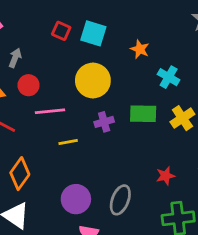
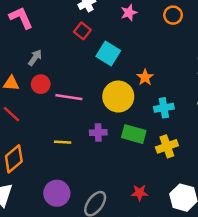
red square: (61, 31) -> (82, 31), moved
cyan cross: (169, 77) -> (164, 108), turned 36
yellow circle: (93, 81) -> (118, 97), moved
pink line: (50, 111) -> (69, 97), moved

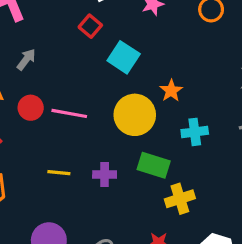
red circle: (41, 84) -> (31, 108), moved
purple cross: (98, 132) -> (105, 174), moved
yellow cross: (167, 146) -> (180, 199), moved

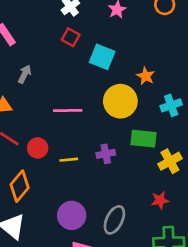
red circle: (31, 108) -> (38, 148), moved

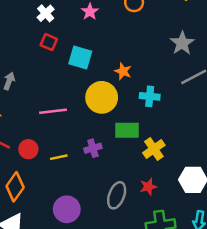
cyan cross: (171, 105) -> (150, 96), turned 30
gray ellipse: (114, 220) -> (117, 195), moved

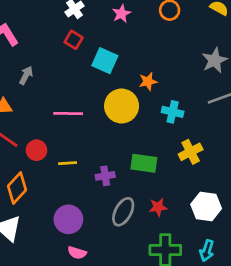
orange star: (123, 71) -> (148, 81), turned 30
green rectangle: (127, 130) -> (144, 163), moved
purple cross: (93, 148) -> (105, 176), moved
yellow cross: (154, 149) -> (191, 152), moved

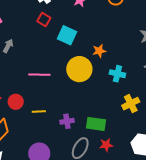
green rectangle: (144, 163) -> (96, 124), moved

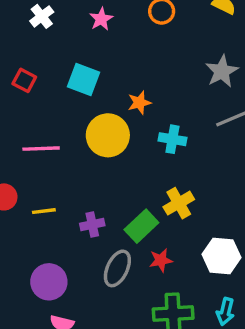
red square: (44, 19) -> (24, 80), moved
yellow cross: (131, 104) -> (179, 203), moved
green rectangle: (96, 124) -> (141, 226), turned -48

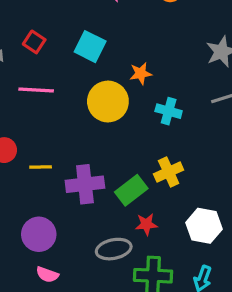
pink line: (41, 149) -> (36, 90), moved
purple cross: (92, 225) -> (85, 184), size x1.6
gray ellipse: (117, 268) -> (114, 249), moved, turned 48

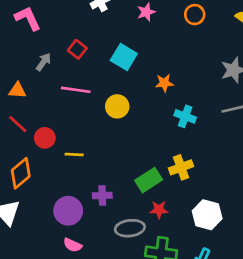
yellow circle: (108, 102) -> (117, 106), moved, size x0.7
purple cross: (85, 184) -> (102, 195), moved, size x0.6

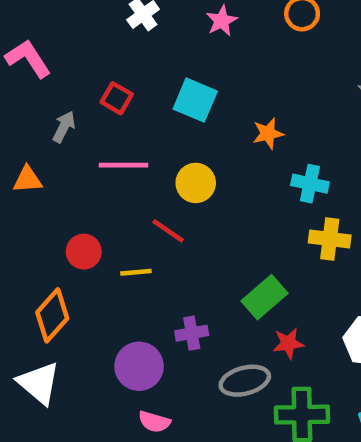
red line: (18, 124) -> (168, 231), moved
yellow cross: (181, 167) -> (330, 239), moved, turned 35

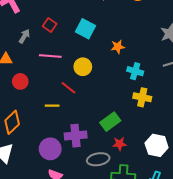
red circle: (84, 252) -> (20, 81), moved
purple cross: (192, 333) -> (76, 136), size x1.5

